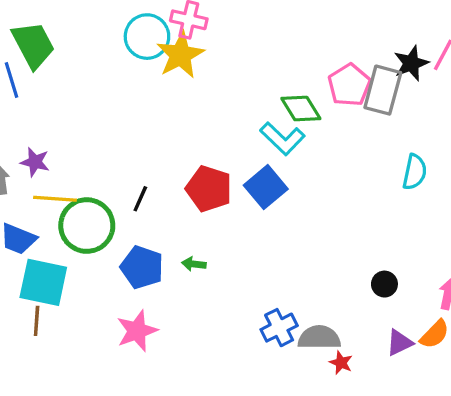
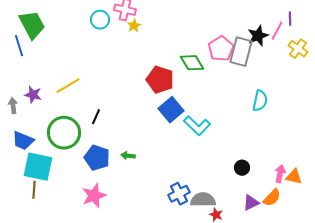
cyan circle: (147, 37) -> (100, 20), size x0.7
yellow star: (180, 55) -> (134, 26), moved, size x0.5
cyan L-shape: (282, 139) -> (197, 126), moved
red pentagon: (209, 189) -> (160, 80), moved
yellow line: (55, 199) -> (68, 86), moved, turned -35

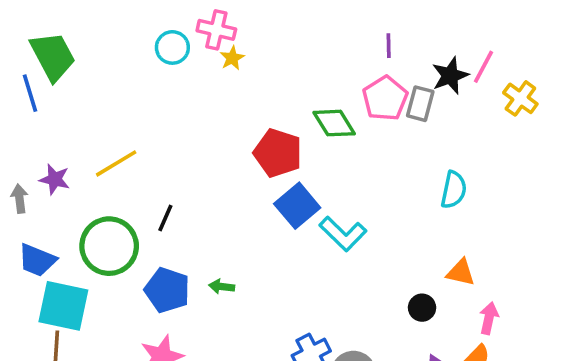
purple line: (290, 19) -> (389, 46), moved
gray rectangle: (241, 52) -> (420, 104), size x0.7
orange triangle: (294, 177) -> (461, 272), moved

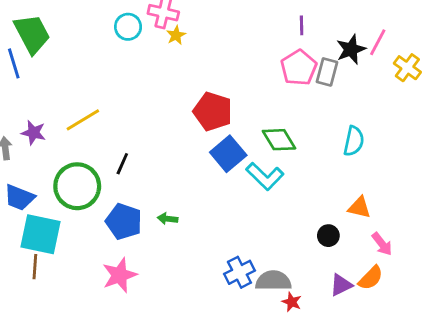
green diamond: (334, 123) -> (279, 140), moved
pink arrow: (489, 318) -> (382, 244), turned 130

